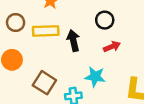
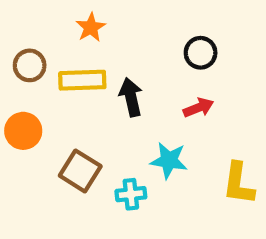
black circle: (105, 20) -> (201, 53), moved

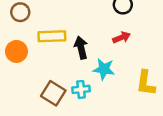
yellow rectangle: (82, 80) -> (52, 36), moved
black arrow: (131, 97) -> (81, 48), moved
brown square: (80, 171) -> (53, 93), moved

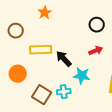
black arrow: (81, 48) -> (64, 59), turned -30
orange circle: (16, 51) -> (18, 74), moved

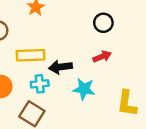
black arrow: (64, 59) -> (61, 67), turned -54
cyan cross: (64, 92) -> (40, 84), moved

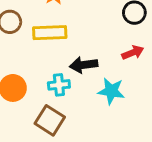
yellow rectangle: (31, 55) -> (50, 33), moved

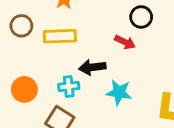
red arrow: (133, 53) -> (125, 42), moved, turned 48

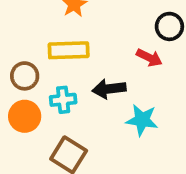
brown circle: (21, 26) -> (25, 76), moved
cyan cross: (69, 86) -> (63, 100), moved

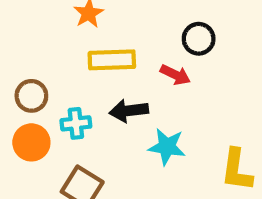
yellow rectangle: (69, 50) -> (112, 60), moved

